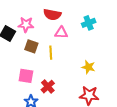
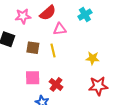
red semicircle: (52, 15) -> (48, 13), turned -42
pink star: (26, 25) -> (23, 16), moved

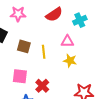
red semicircle: (48, 13) -> (54, 14), moved
pink triangle: (60, 29) -> (67, 41), moved
yellow star: (93, 58) -> (70, 61), moved

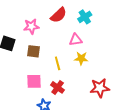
pink star: (18, 14) -> (31, 26), moved
yellow line: (44, 52) -> (58, 63), moved

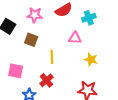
yellow star: (81, 58) -> (91, 59), moved
pink square: (34, 81) -> (16, 71), moved

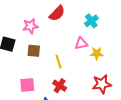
cyan cross: (89, 18) -> (91, 21), moved
pink triangle: (75, 38) -> (81, 43), moved

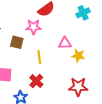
cyan cross: (91, 21) -> (83, 13), moved
pink star: (30, 26) -> (33, 27), moved

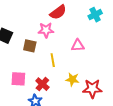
yellow star: (78, 56) -> (72, 79), moved
red cross: (36, 81) -> (42, 84), moved

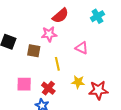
pink triangle: (78, 45) -> (82, 48), turned 32

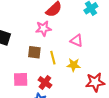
brown square: (34, 51) -> (34, 52), moved
yellow star: (78, 82) -> (74, 65), moved

